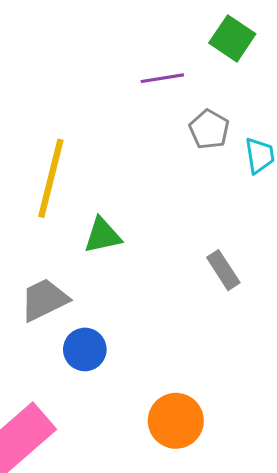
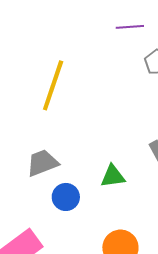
green triangle: (103, 236) -> (113, 176), moved

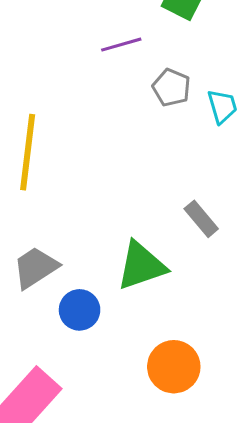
green triangle: (113, 176) -> (141, 266), size x1.4

